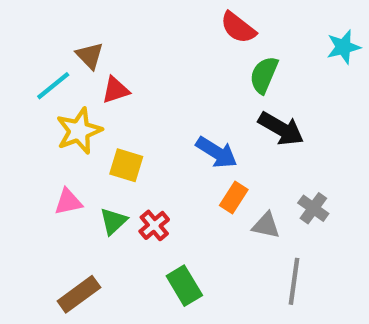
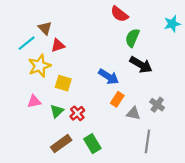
brown rectangle: (79, 294) -> (61, 144), moved

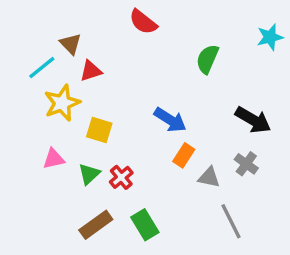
red semicircle: (119, 14) -> (143, 22), moved
black arrow: (141, 65) -> (253, 120), moved
gray line: (147, 141) -> (231, 221), turned -35

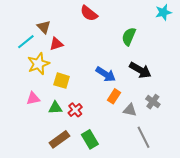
cyan star: (270, 37) -> (163, 12), moved
black arrow: (253, 120) -> (140, 70), moved
green triangle: (89, 174) -> (55, 108), turned 40

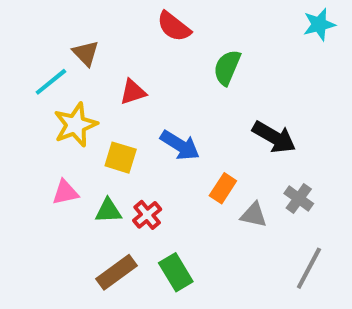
green semicircle: (129, 36) -> (227, 67), moved
red triangle: (56, 44) -> (133, 92), moved
blue arrow: (106, 74) -> (180, 145), moved
gray line: (143, 137) -> (309, 268), moved, turned 55

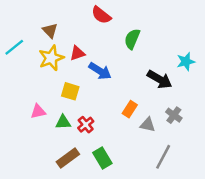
cyan star: (319, 24) -> (186, 62), moved
cyan line: (51, 82) -> (14, 47), moved
yellow star: (75, 125) -> (51, 58), moved
blue arrow: (180, 145) -> (100, 71), moved
gray line: (309, 268) -> (163, 157), moved

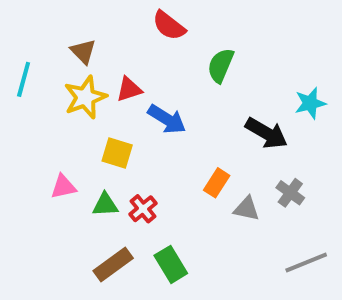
cyan line: (14, 47) -> (24, 79), turned -36
gray line: (163, 157) -> (306, 262), moved, turned 40

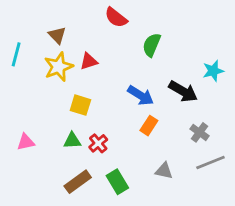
blue arrow: (167, 119) -> (141, 95), moved
pink triangle: (63, 187) -> (26, 142), moved
gray triangle: (246, 209) -> (164, 171), moved
gray line: (306, 262) -> (210, 163), moved

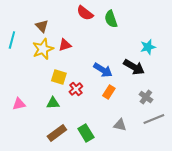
green semicircle: (152, 45) -> (111, 19), moved, turned -42
cyan star: (213, 71) -> (148, 47), moved
red cross: (98, 143) -> (76, 89), moved

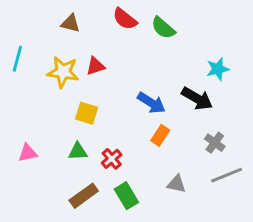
green semicircle: (111, 19) -> (163, 28), turned -30
brown triangle: (42, 26) -> (70, 23), moved, turned -32
yellow star: (43, 49) -> (63, 72), turned 30
red cross: (76, 89) -> (112, 159), moved

